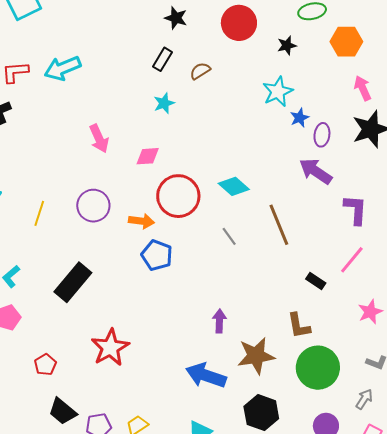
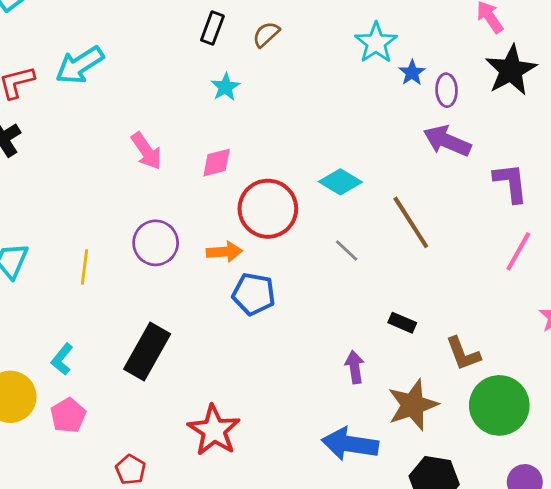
black rectangle: (316, 281) -> (402, 323), moved

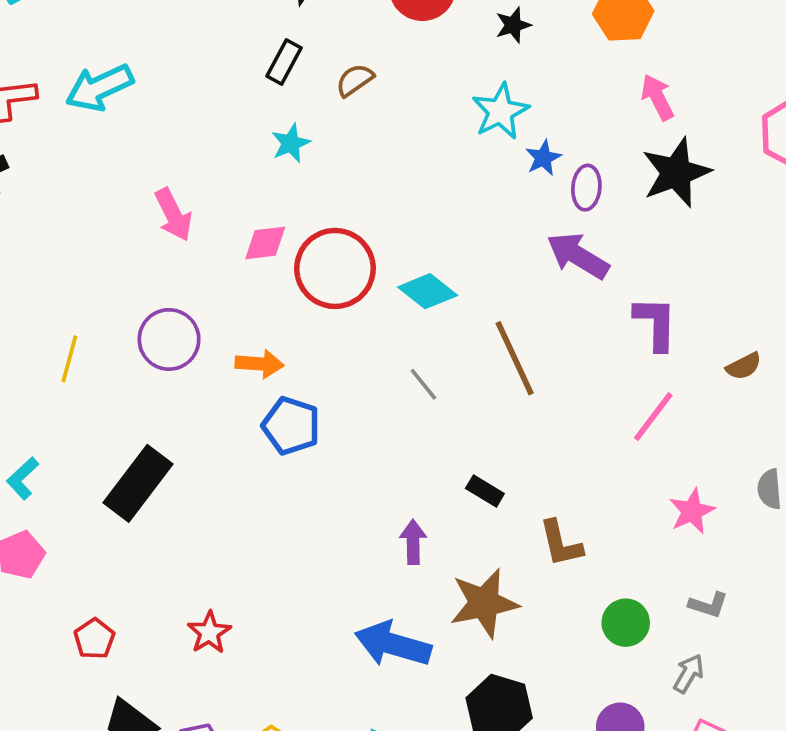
red circle: (268, 209) -> (335, 268), moved
green circle: (499, 405) -> (626, 623), moved, size x0.6
red star: (214, 430) -> (209, 633), moved, size x0.6

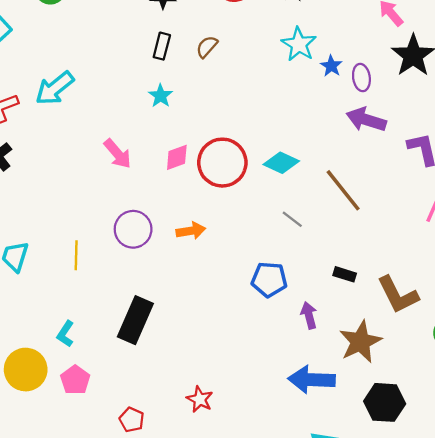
cyan star: (291, 143) -> (161, 96), moved
blue pentagon: (291, 426) -> (269, 279), moved
brown L-shape: (561, 543) -> (398, 295), size x1.4

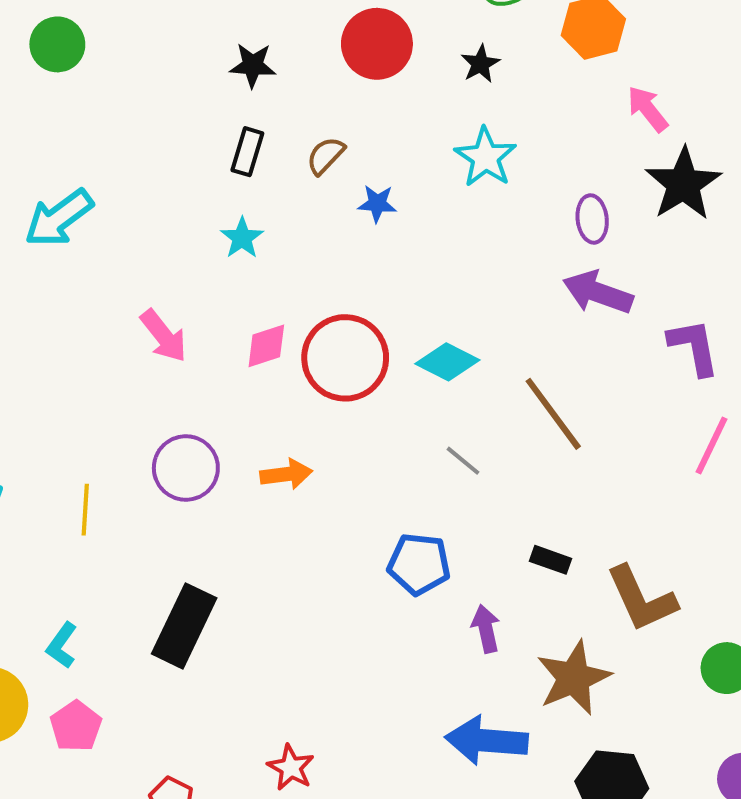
blue star: (331, 66) -> (377, 204), moved, turned -30

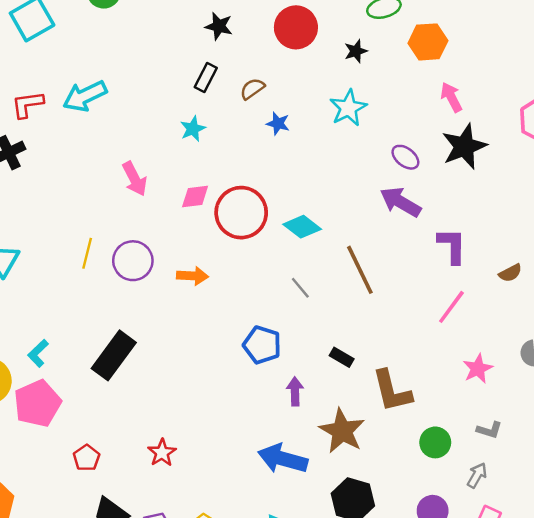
purple ellipse: (592, 219) -> (405, 157), turned -56
yellow line: (85, 510) -> (87, 253), moved
brown star: (574, 678) -> (342, 431), turned -30
pink pentagon: (76, 726) -> (37, 403), size x1.5

